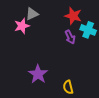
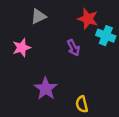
pink star: (22, 26) -> (22, 48), moved
purple arrow: (70, 37) -> (73, 48), moved

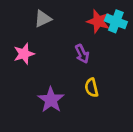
cyan cross: (106, 36) -> (116, 21), moved
yellow semicircle: (82, 104) -> (92, 88), moved

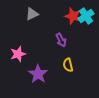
cyan cross: (116, 21) -> (86, 16), turned 35
pink star: (24, 54) -> (18, 54), moved

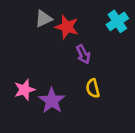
red star: (73, 16) -> (67, 27), moved
pink star: (18, 54) -> (24, 90), moved

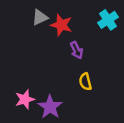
pink star: (24, 90) -> (25, 99), moved
purple star: (52, 101) -> (50, 107), moved

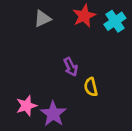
red star: (61, 25) -> (84, 16), moved, turned 30
purple arrow: (76, 50) -> (71, 67), moved

